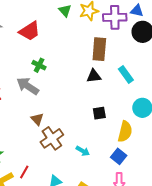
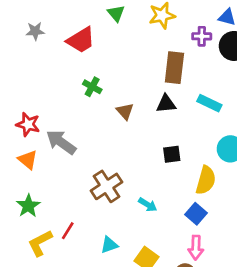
green triangle: (65, 11) -> (116, 13), moved
purple cross: (115, 17) -> (202, 36), moved, size x0.6
cyan rectangle: (126, 75) -> (209, 103), turned -30
gray arrow: (28, 86) -> (61, 142), moved
brown triangle: (37, 119) -> (125, 111), moved

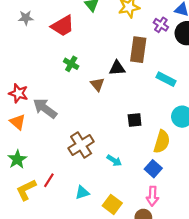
purple cross: (202, 36) -> (161, 25), turned 32
black triangle: (166, 104) -> (117, 68), moved

